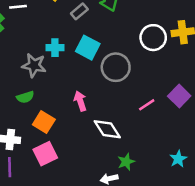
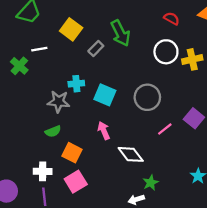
white circle: (153, 38) -> (166, 52), moved
cyan square: (88, 48) -> (105, 95), moved
gray circle: (116, 67) -> (147, 97), moved

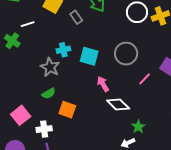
gray rectangle: (96, 49) -> (76, 17), turned -72
gray star: (59, 102) -> (50, 67), turned 30
pink arrow: (104, 131) -> (103, 84), moved
pink square: (76, 182) -> (21, 115), moved

